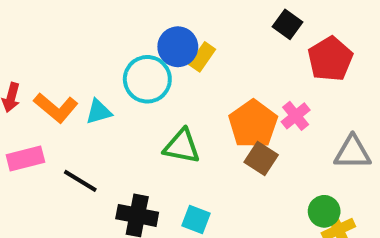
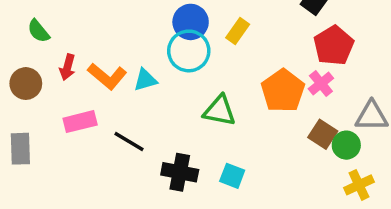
blue circle: (178, 47) -> (191, 22), moved
red pentagon: (330, 59) -> (334, 45), moved
brown square: (261, 159) -> (323, 134), moved
green circle: (324, 211) -> (346, 145), moved

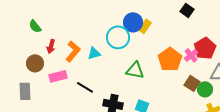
blue circle: (191, 22) -> (133, 22), moved
red pentagon: (334, 45) -> (205, 48), moved
orange L-shape: (107, 76) -> (73, 51), turned -90
brown circle: (26, 84) -> (35, 63), moved

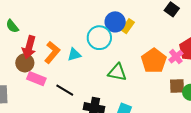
red arrow: (51, 46) -> (29, 47), size x1.5
brown circle: (35, 63) -> (25, 63), moved
pink rectangle: (58, 76) -> (36, 79), turned 36
brown square: (192, 83) -> (177, 86), turned -35

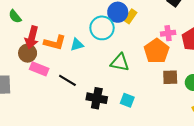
orange L-shape: (52, 52) -> (55, 43), turned 65
pink cross: (176, 57) -> (168, 33), moved, turned 32
brown square: (177, 86) -> (170, 77), moved

